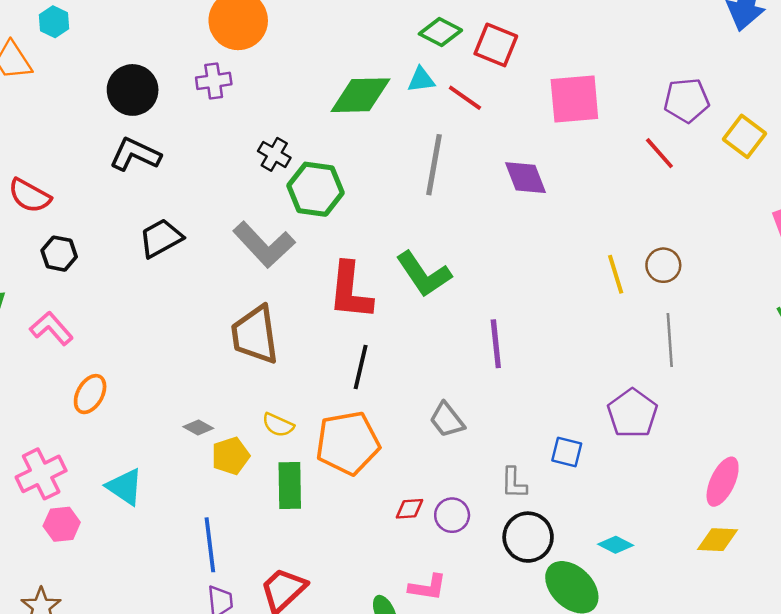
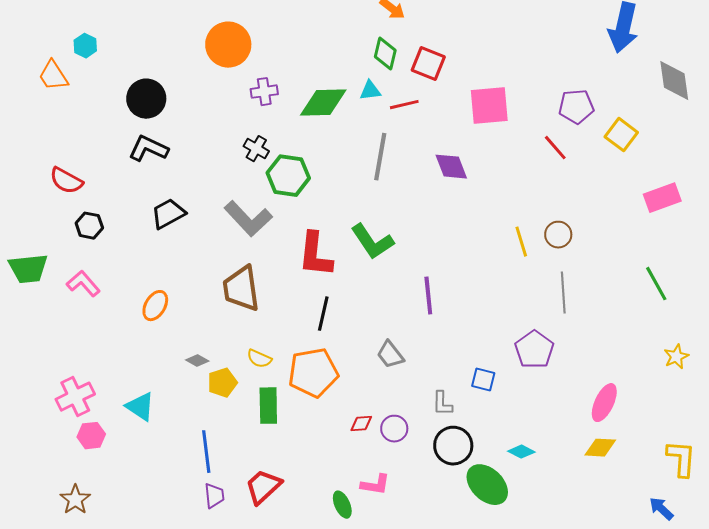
green diamond: (440, 32) -> (385, 54), turned 76
purple cross: (214, 81) -> (264, 92), moved
red line: (465, 98) -> (404, 105), turned -48
orange ellipse: (90, 394) -> (155, 306), moved

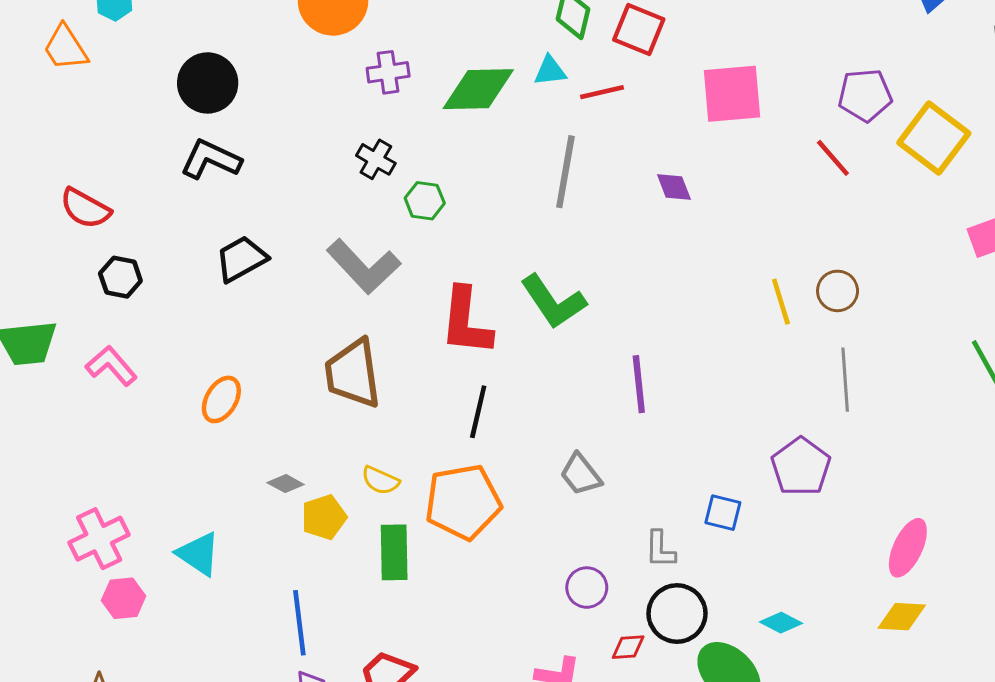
yellow square: (621, 135) -> (934, 138), size x1.4
purple diamond: (451, 167) -> (674, 187), size x0.7
green hexagon: (288, 176) -> (425, 201), size x0.6
red diamond: (361, 424) -> (628, 647), moved

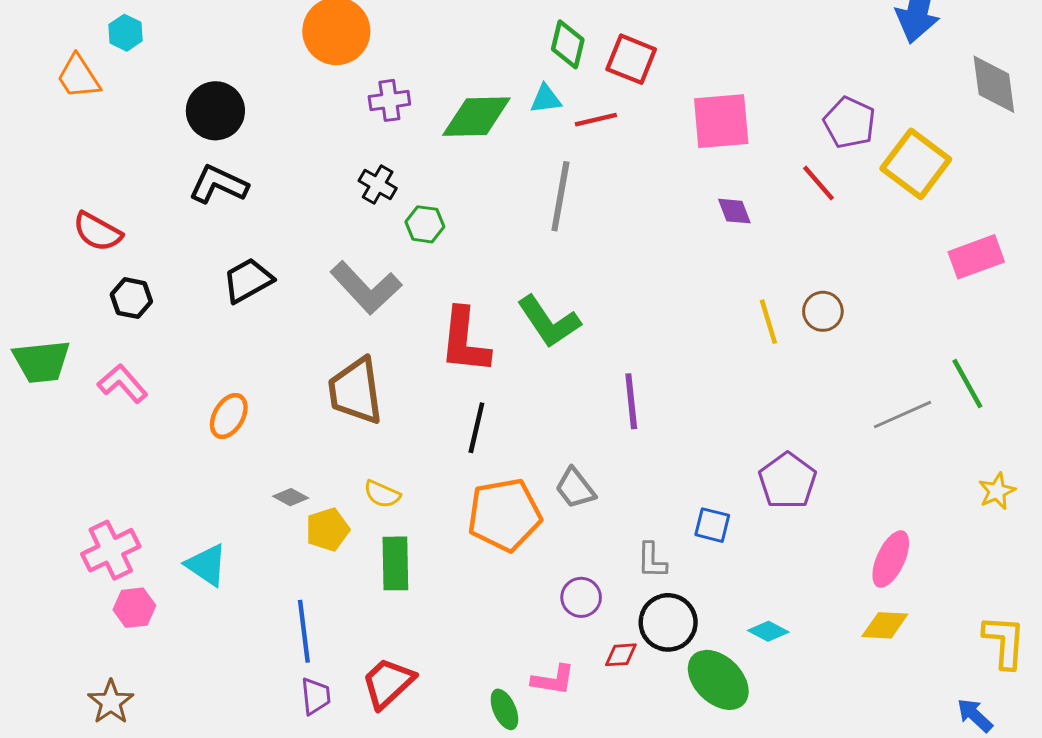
purple pentagon: (865, 95) -> (849, 123), turned 30
purple diamond: (674, 187) -> (734, 211), moved
gray line: (845, 380) -> (903, 415), moved, turned 70
orange pentagon: (463, 502) -> (504, 515), moved

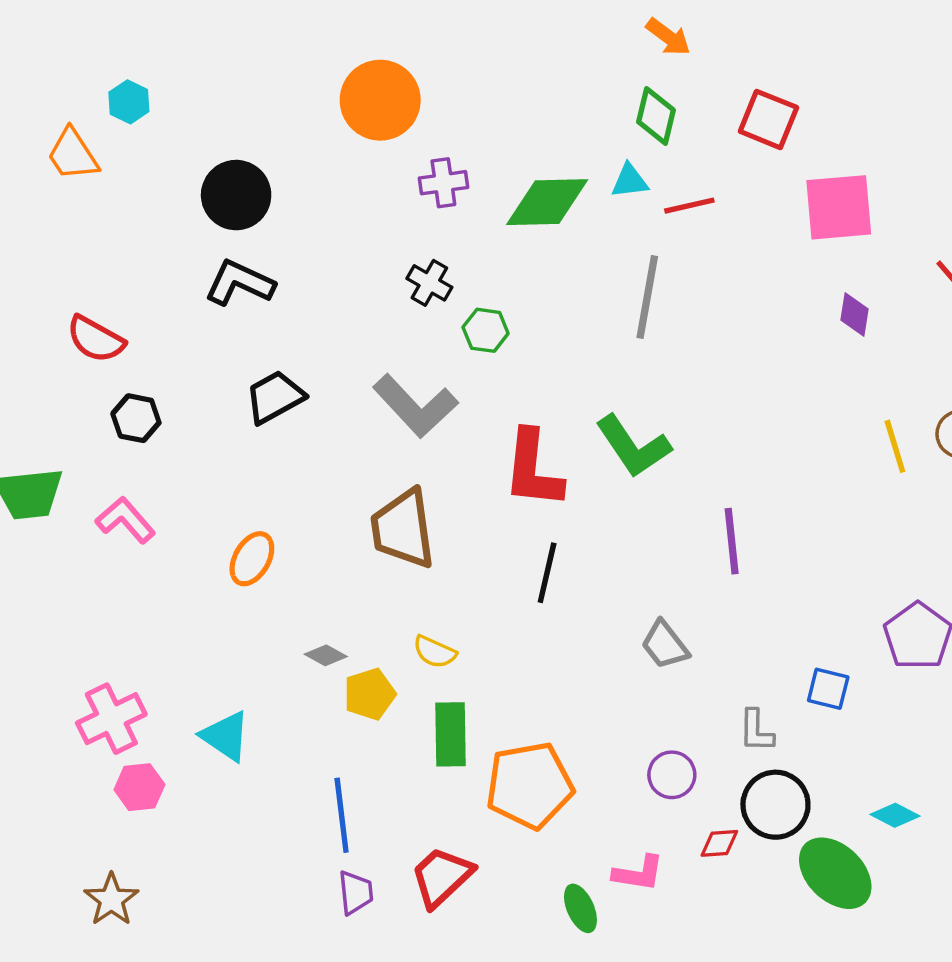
red square: (631, 59) -> (768, 119), moved
purple diamond: (734, 211) -> (855, 315), turned 30
orange pentagon: (504, 515) -> (530, 785), moved

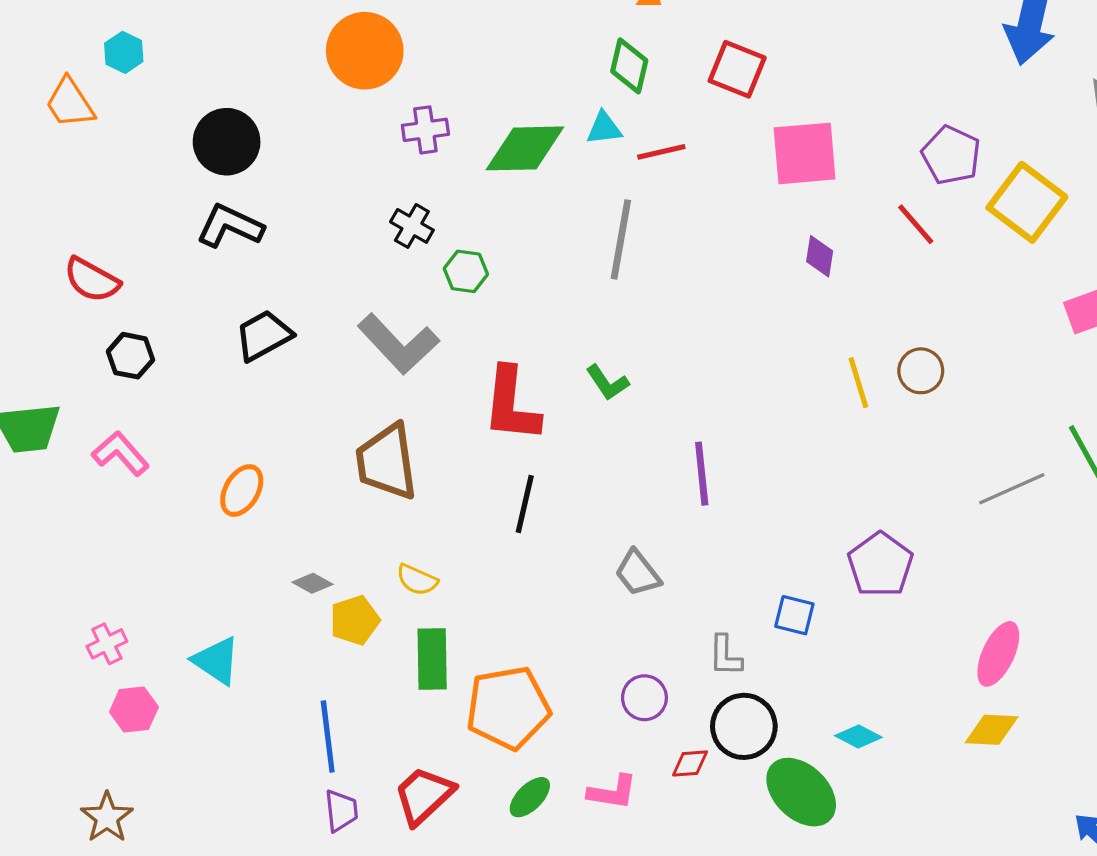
green L-shape: (633, 446) -> (607, 383), size x0.6
pink cross: (111, 719) -> (107, 644), size x0.6
green ellipse: (580, 908) -> (530, 797), moved, turned 69

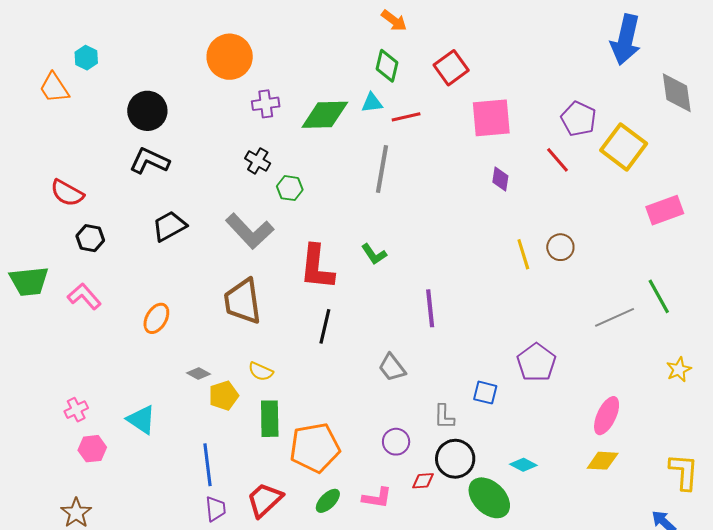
red square: (737, 69) -> (451, 68), turned 32

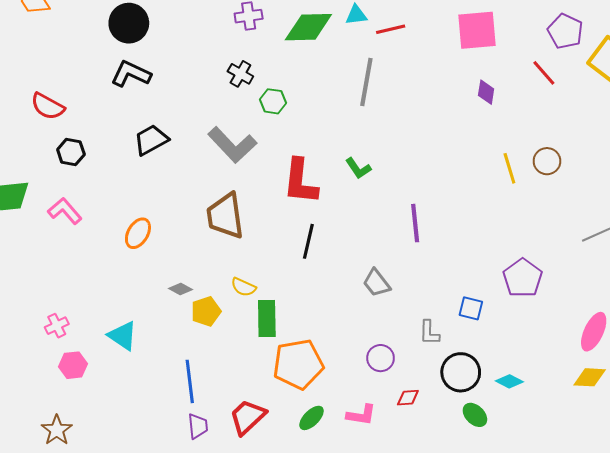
green rectangle: (270, 419) -> (267, 318), moved
black circle: (455, 459) -> (461, 372), moved
green ellipse: (489, 498) -> (475, 415), size x0.6

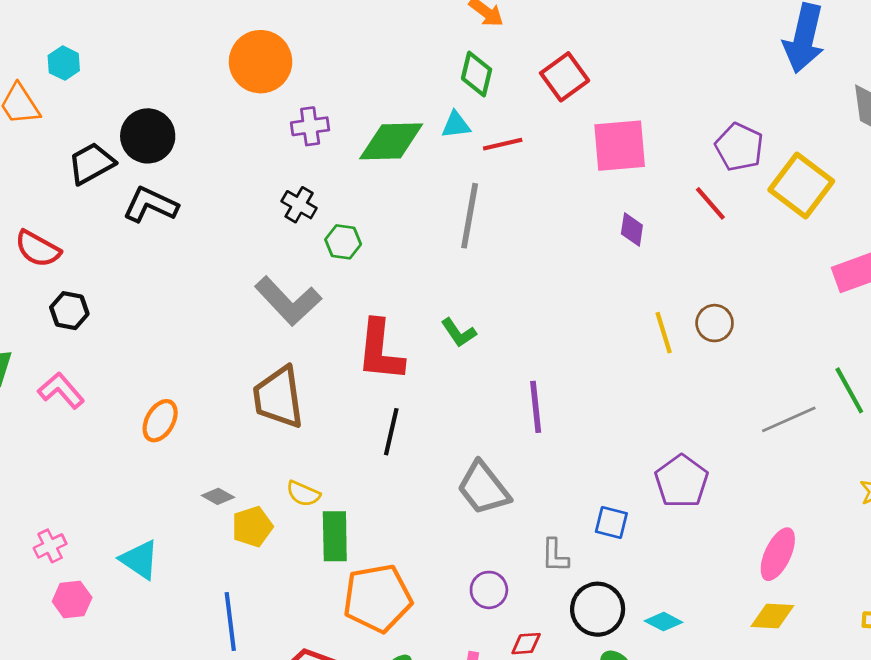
black trapezoid: (151, 140) -> (91, 163), moved
gray trapezoid: (376, 283) -> (483, 488), size x1.4

